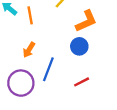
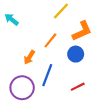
orange line: (30, 15) -> (50, 40), moved, turned 49

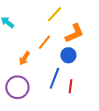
blue line: (47, 75) -> (54, 78), moved
red line: (78, 87) -> (70, 86), turned -56

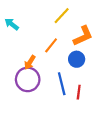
blue line: (54, 78) -> (62, 84), turned -35
purple circle: (17, 87) -> (28, 79), moved

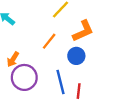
orange arrow: (30, 62) -> (13, 59), moved

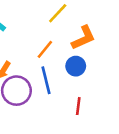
blue line: (60, 82) -> (46, 80), moved

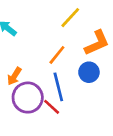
red line: (78, 106) -> (52, 107), moved, turned -54

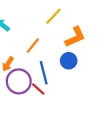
orange line: (57, 55) -> (33, 46), moved

